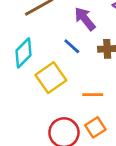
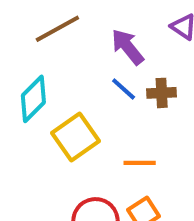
blue line: (72, 46) -> (124, 89), moved

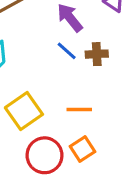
yellow square: (75, 137) -> (24, 111), moved

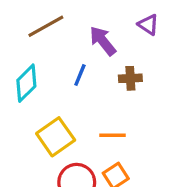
blue line: (67, 51) -> (80, 75), moved, turned 70

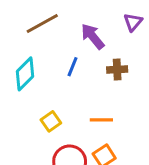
purple triangle: (148, 25) -> (133, 22), turned 36
yellow square: (56, 137) -> (51, 121), size x0.6

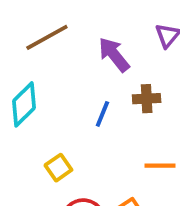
blue line: (72, 67) -> (102, 114), moved
orange line: (101, 120) -> (160, 166), moved

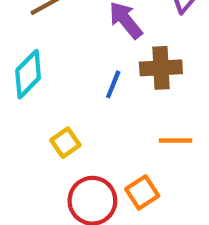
brown cross: (147, 99) -> (161, 68), size x1.4

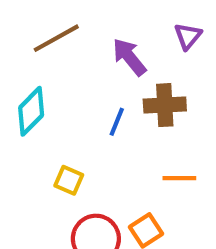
yellow square: (65, 143) -> (69, 180), turned -32

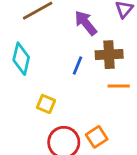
cyan diamond: (31, 111) -> (21, 59), turned -32
orange line: (179, 178) -> (119, 86), moved

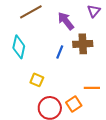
orange line: (119, 86) -> (92, 88), moved

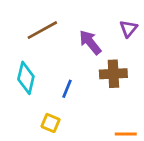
blue line: (60, 52) -> (67, 89), moved

